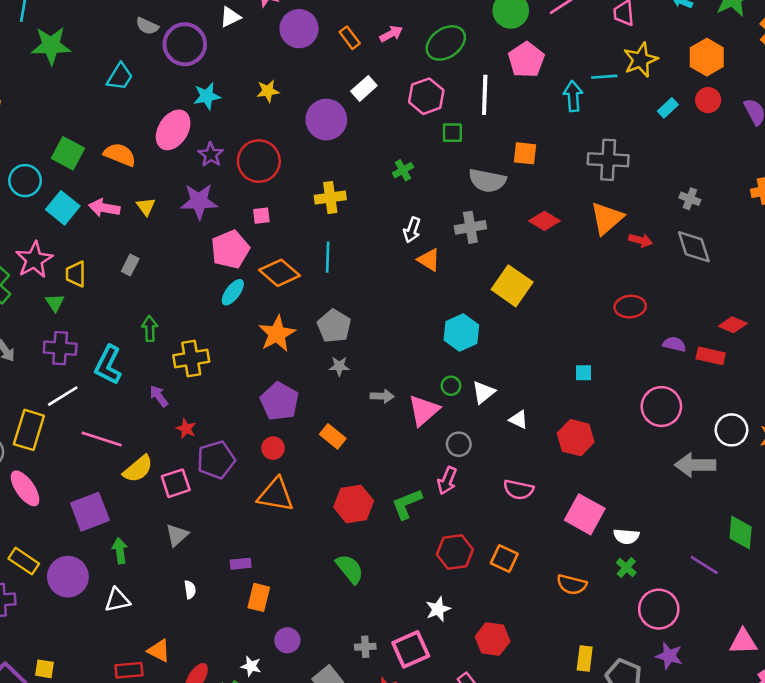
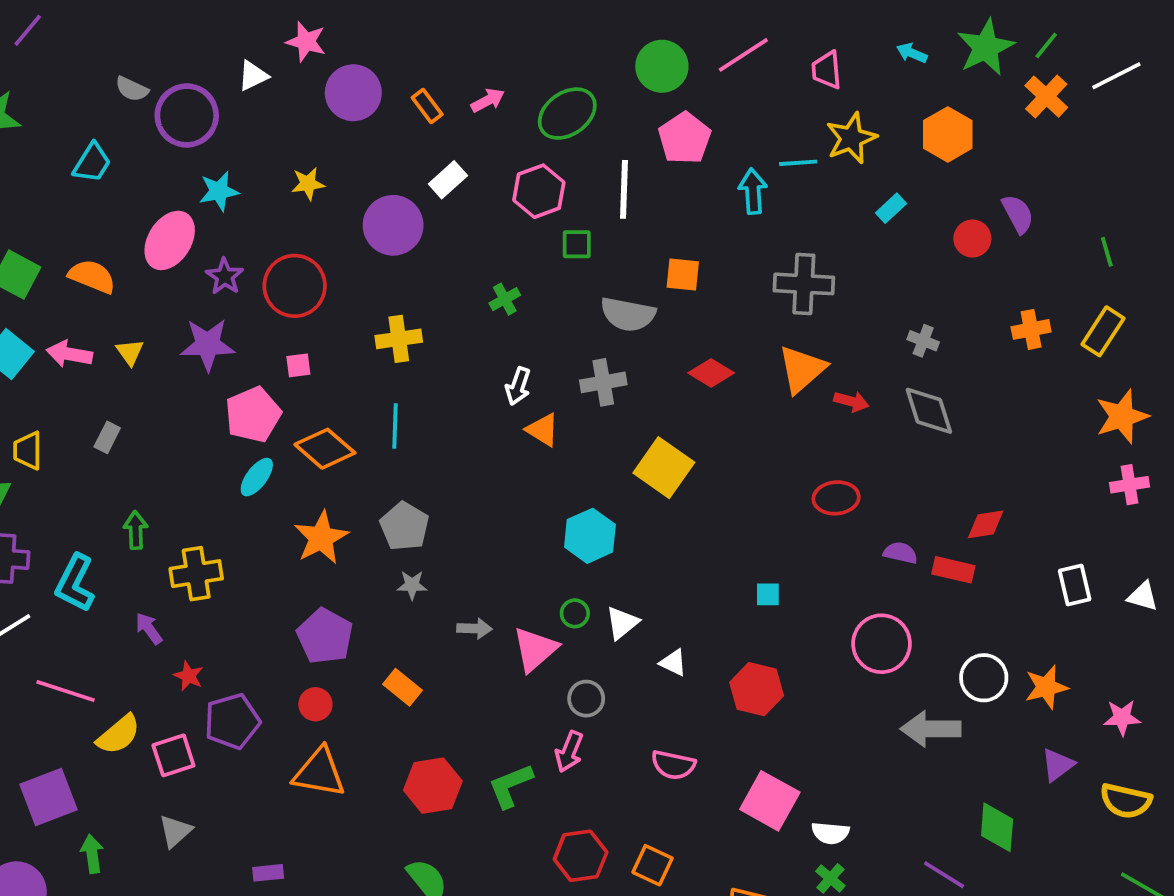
red circle: (708, 100) -> (972, 239), moved
red diamond: (733, 325) -> (986, 524), turned -32

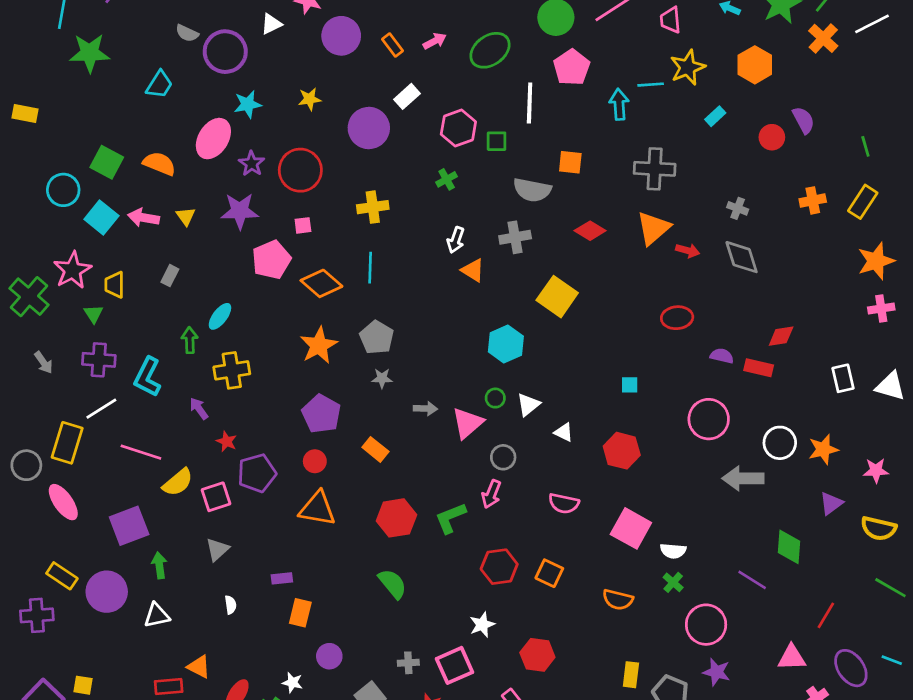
pink hexagon: (539, 191) -> (458, 128), moved
cyan ellipse: (257, 477) -> (220, 316), moved
white triangle: (1143, 596) -> (890, 386), size x1.4

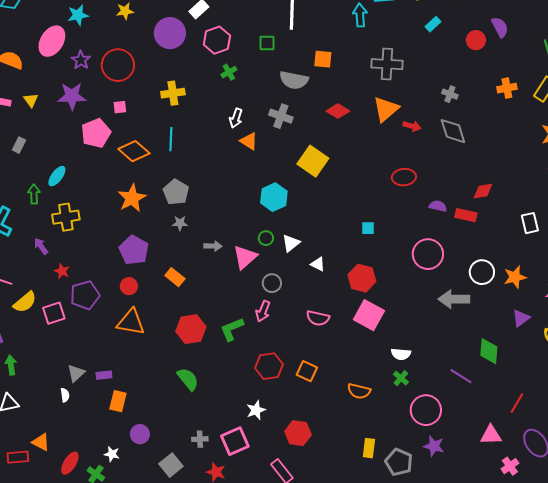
pink hexagon: (458, 128) -> (217, 40), moved
gray cross: (515, 237) -> (281, 116), turned 30
pink square: (631, 528) -> (369, 315), moved
gray triangle: (217, 550) -> (76, 373), moved

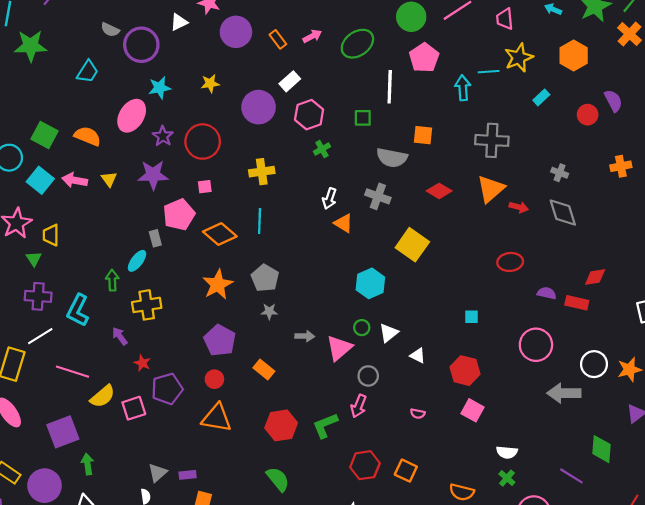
gray rectangle: (19, 145) -> (155, 238), moved, turned -42
pink square: (369, 315) -> (473, 410), size x0.7
pink semicircle: (318, 318) -> (418, 414), size x0.6

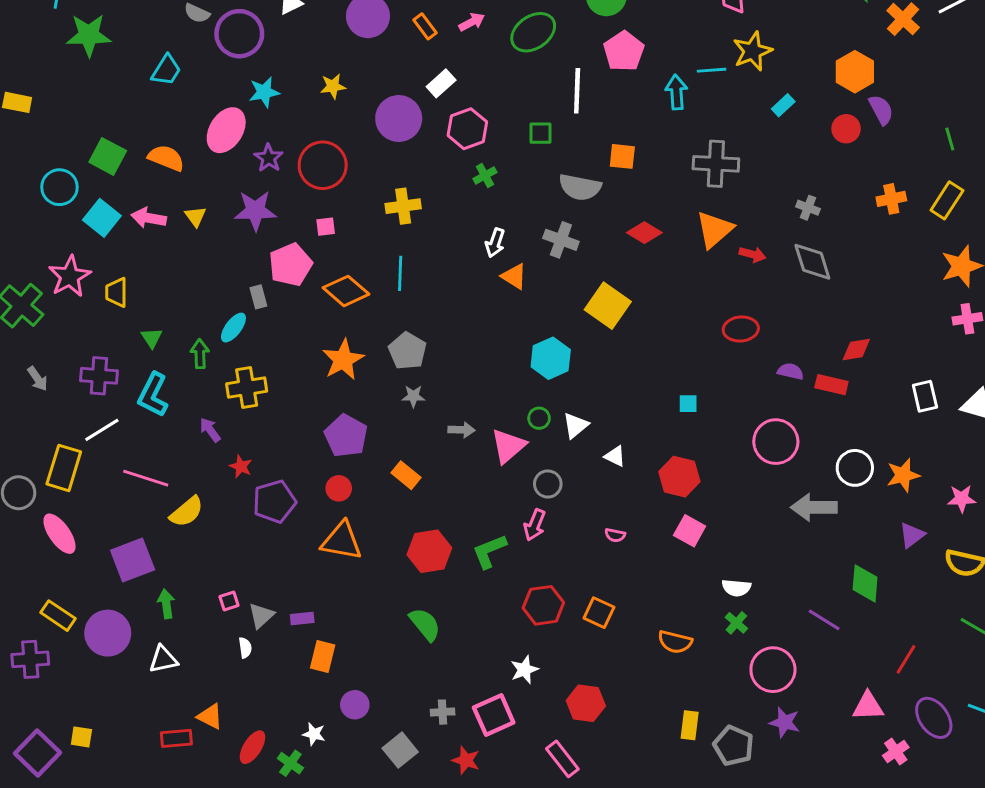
orange hexagon: (574, 55) -> (855, 72), moved
green triangle: (34, 259) -> (152, 338), moved
pink square: (134, 408) -> (229, 601), moved, size x0.6

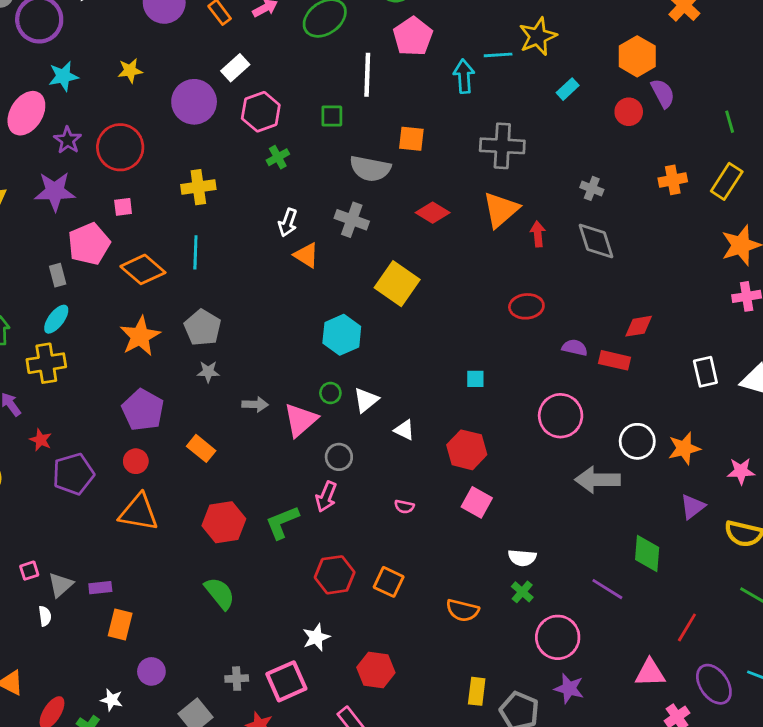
red arrow: (752, 254) -> (538, 234), turned -110
cyan ellipse: (233, 328) -> (56, 319), moved

